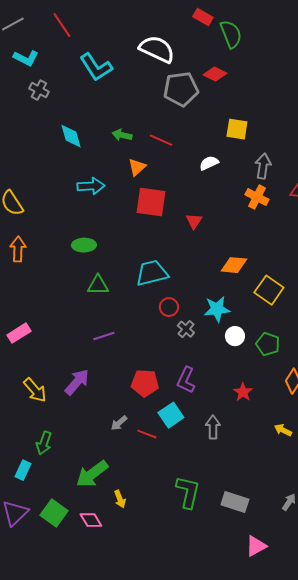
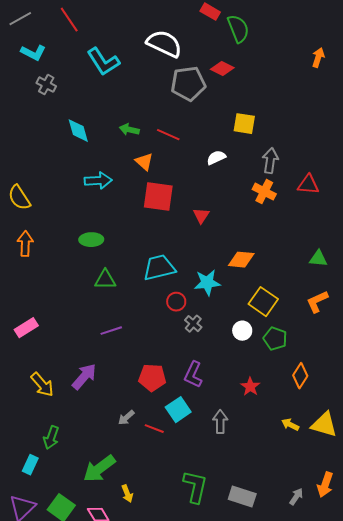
orange triangle: (137, 167) -> (144, 162), turned -36
yellow square: (269, 290) -> (263, 302), moved
cyan star: (217, 309) -> (207, 283), moved

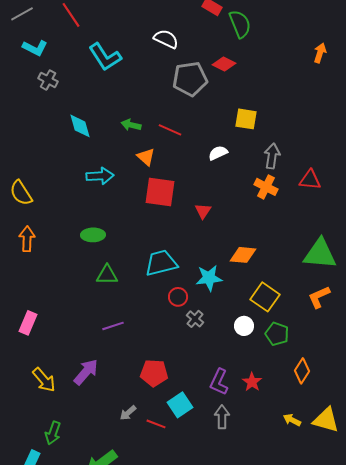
white semicircle: (164, 44) -> (166, 39), size x0.7
green triangle: (318, 259) -> (320, 254), size x1.8
pink rectangle: (26, 328) -> (28, 323), turned -35
purple L-shape: (193, 375) -> (219, 382), moved

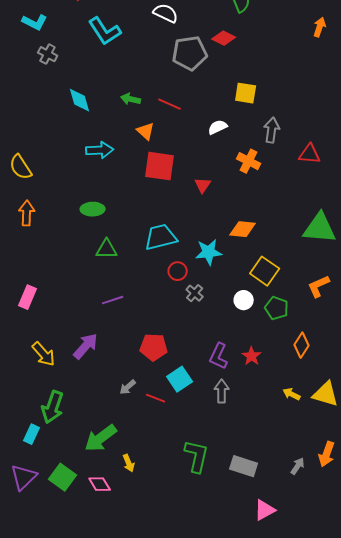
orange cross: (266, 187) -> (249, 161), moved
orange L-shape: (319, 297) -> (319, 286), moved
green arrow: (53, 433) -> (53, 407), size x1.4

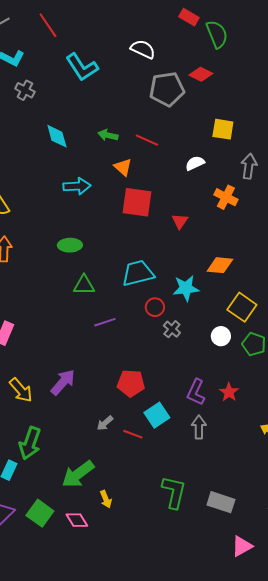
purple line: (113, 300) -> (105, 322), moved

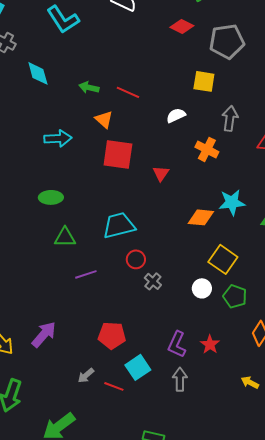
gray pentagon: (167, 89) -> (227, 41), moved
cyan diamond: (57, 136) -> (38, 73), moved
cyan star: (186, 288) -> (232, 202), moved

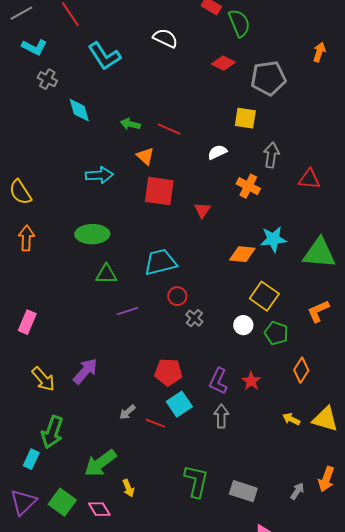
green ellipse: (51, 197) -> (92, 234), size x1.4
red pentagon: (112, 335) -> (168, 372), moved

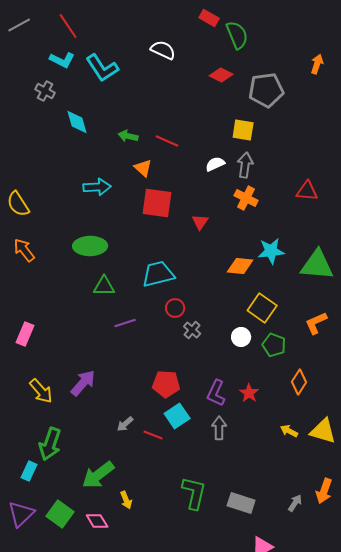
cyan L-shape: (34, 47) -> (62, 60), moved
gray arrow: (271, 155) -> (245, 165), moved
orange arrow: (26, 238) -> (24, 250), turned -40

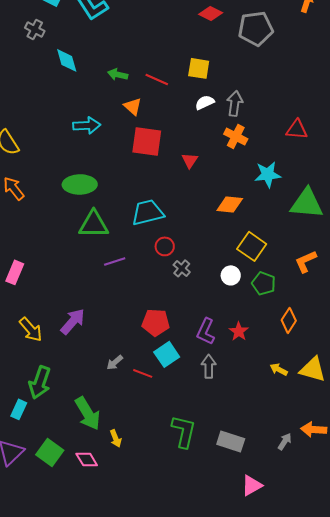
yellow square: (243, 130) -> (199, 68), moved
cyan star: (271, 251) -> (268, 174), moved
green triangle: (104, 286) -> (94, 224), size x1.4
green arrow: (98, 475) -> (88, 413), turned -84
orange arrow: (324, 491) -> (314, 429), turned 75

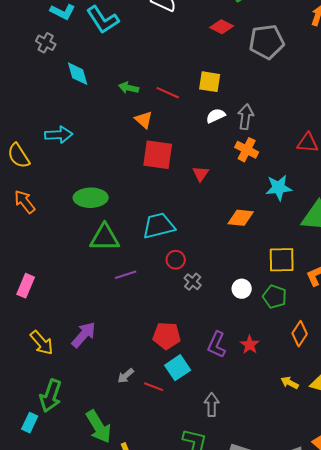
cyan arrow: (87, 125) -> (59, 135), moved
yellow square: (252, 246) -> (282, 260), moved, turned -36
gray arrow: (209, 366) -> (212, 405), moved

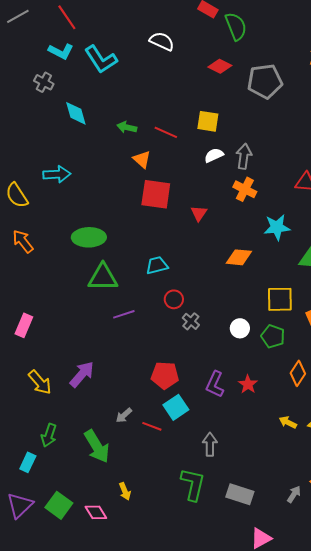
cyan trapezoid: (159, 226) -> (157, 265), size x0.7
green arrow: (51, 396) -> (49, 435), size x0.7
green arrow: (99, 427) -> (97, 446), moved

